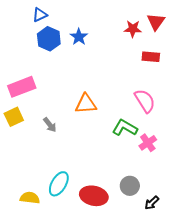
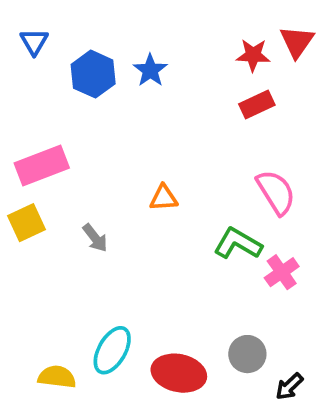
blue triangle: (40, 15) -> (34, 42), moved, turned -35
red rectangle: (151, 57) -> (257, 105), moved, turned -30
orange triangle: (86, 104) -> (164, 198), size x0.7

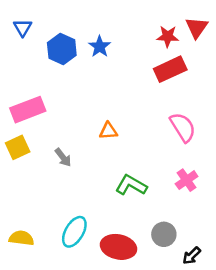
red rectangle: (257, 105) -> (170, 69), size x1.4
green L-shape: (238, 244) -> (131, 185), moved
yellow semicircle: (57, 377) -> (21, 238), moved

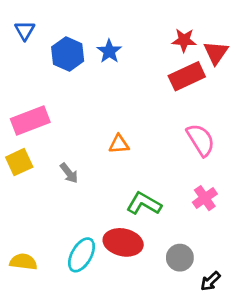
red triangle: (197, 28) -> (216, 53), moved
red ellipse: (118, 247) -> (123, 242), moved

